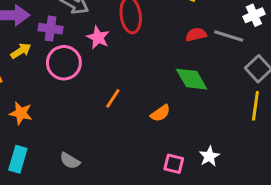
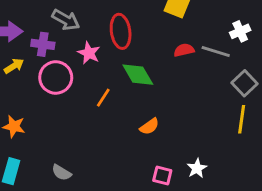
green diamond: (192, 79) -> (138, 75), moved
orange line: (113, 98) -> (103, 98), moved

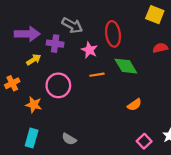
pink circle: (56, 77) -> (58, 85), moved
orange line: (103, 98) -> (97, 75), moved, turned 48
pink square: (162, 175) -> (144, 141), turned 32

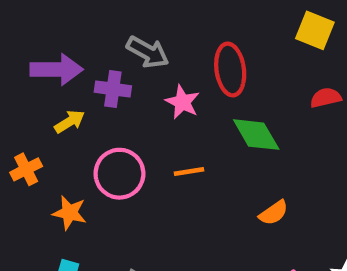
orange line: (97, 75) -> (189, 171), moved

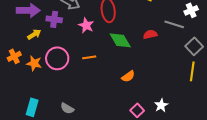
red semicircle: (326, 98) -> (150, 34), moved
orange star: (70, 213) -> (34, 63), moved

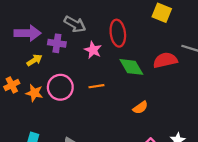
red semicircle: (150, 34) -> (165, 60), size x1.5

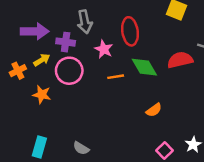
gray arrow: (75, 24) -> (85, 22), turned 50
orange cross: (12, 85) -> (18, 71), moved
orange line: (96, 86) -> (116, 77), moved
pink circle: (60, 87) -> (69, 71), moved

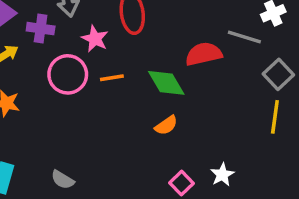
green diamond: (144, 67) -> (166, 83), moved
pink circle: (69, 71) -> (68, 74), moved

